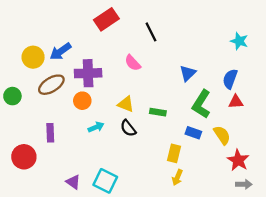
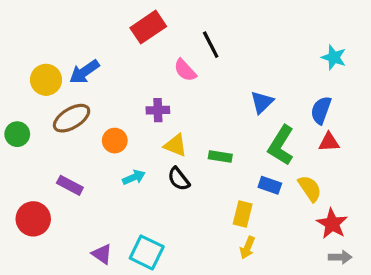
pink semicircle: (133, 63) -> (185, 70), moved
purple cross: (88, 73) -> (158, 110), moved, size x0.6
purple rectangle: (50, 133) -> (70, 185), turned -60

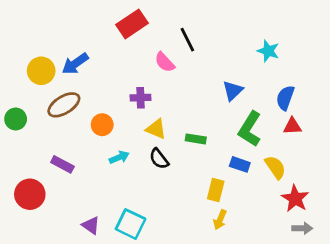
cyan star: (334, 57) -> (268, 51), moved

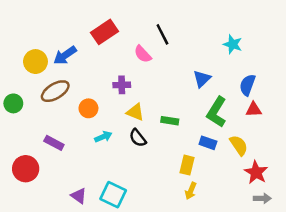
red rectangle: (132, 24) -> (104, 32), moved

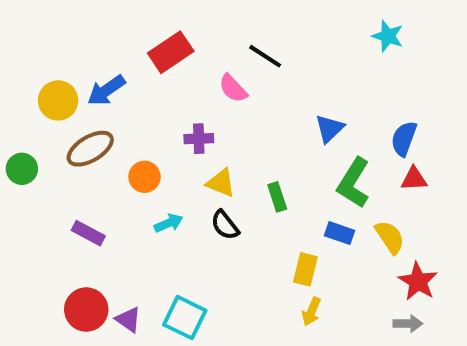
black line: (162, 34) -> (265, 56), turned -30
cyan star: (233, 44) -> (388, 36), moved
green rectangle: (170, 121) -> (277, 197), turned 63
red circle: (26, 169) -> (86, 310), moved
gray arrow: (262, 198) -> (408, 324), moved

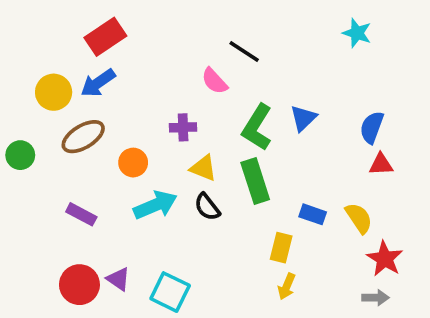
red rectangle: (171, 52) -> (105, 37), moved
green L-shape: (354, 183) -> (257, 127), moved
green rectangle: (277, 197) -> (255, 181), size x1.6
cyan arrow: (169, 223) -> (155, 205), size x1.6
purple triangle: (128, 320) -> (118, 279), moved

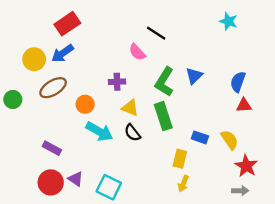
cyan arrow: (155, 205) -> (99, 131), turned 52
purple rectangle: (81, 214) -> (52, 148), moved

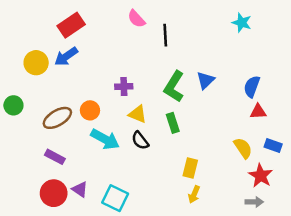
black line: (156, 33) -> (165, 35), turned 54
pink semicircle: (137, 52) -> (136, 19), moved
brown ellipse: (53, 88) -> (57, 118), moved
green rectangle: (163, 116) -> (173, 123), size x0.7
blue rectangle: (200, 137) -> (273, 146), moved

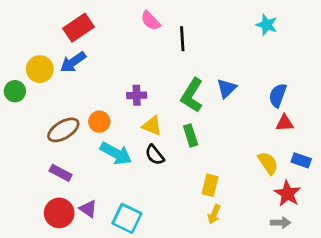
green circle: (13, 105) -> (15, 91), moved

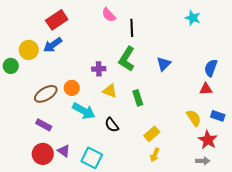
green L-shape: (192, 95) -> (127, 59), moved
blue semicircle: (278, 95) -> (211, 68), moved
black semicircle: (155, 155) -> (112, 125), moved
yellow rectangle: (210, 185) -> (152, 134), turned 35

